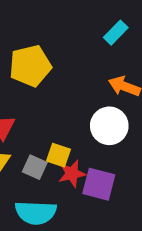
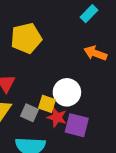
white circle: (109, 126) -> (67, 92), moved
red star: (72, 174) -> (57, 117), turned 30

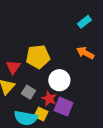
yellow pentagon: (26, 38) -> (38, 57), moved
yellow square: (47, 104) -> (41, 114), moved

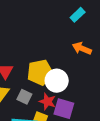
yellow pentagon: (38, 57) -> (40, 72), moved

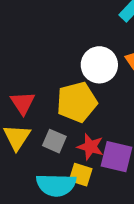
white circle: (57, 81) -> (99, 65), moved

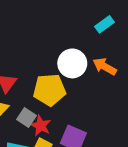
red star: (90, 147) -> (41, 126), moved

